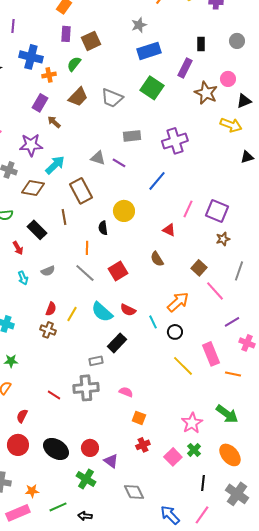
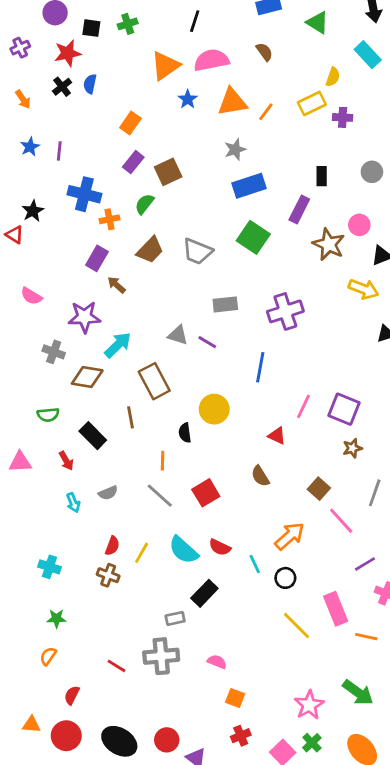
purple rectangle: (66, 34) -> (133, 162), turned 35
blue line: (157, 181) -> (260, 367), turned -30

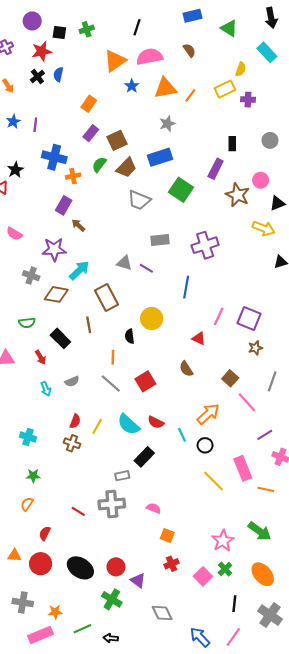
blue rectangle: (249, 186) -> (160, 157), moved
brown trapezoid: (150, 250) -> (126, 168), moved

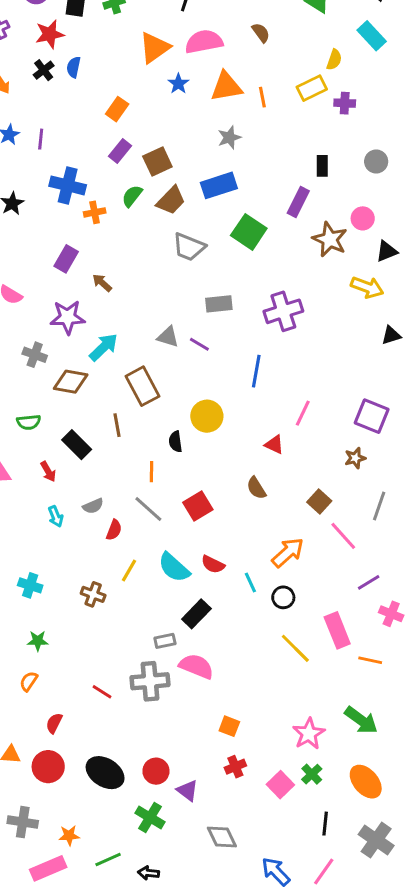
orange line: (190, 95) -> (262, 97), turned -48
purple rectangle: (64, 205) -> (66, 259), moved
purple square: (249, 319) -> (372, 416), moved
red semicircle: (75, 421) -> (114, 530), moved
pink semicircle: (154, 508) -> (196, 666), moved, size x1.6

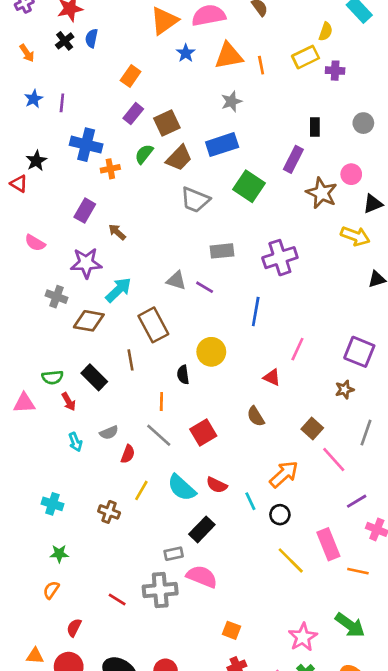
green semicircle: (29, 422) -> (52, 377), moved

